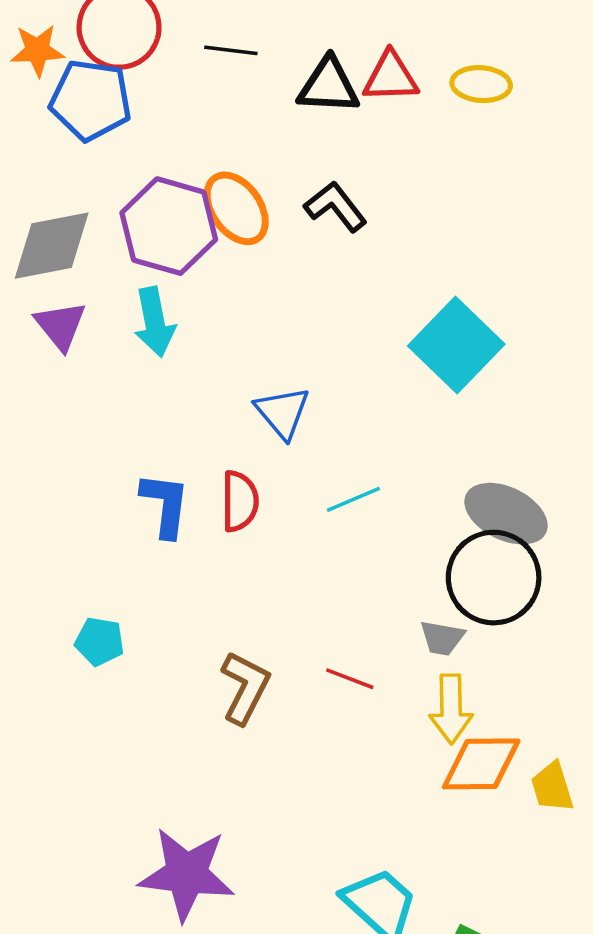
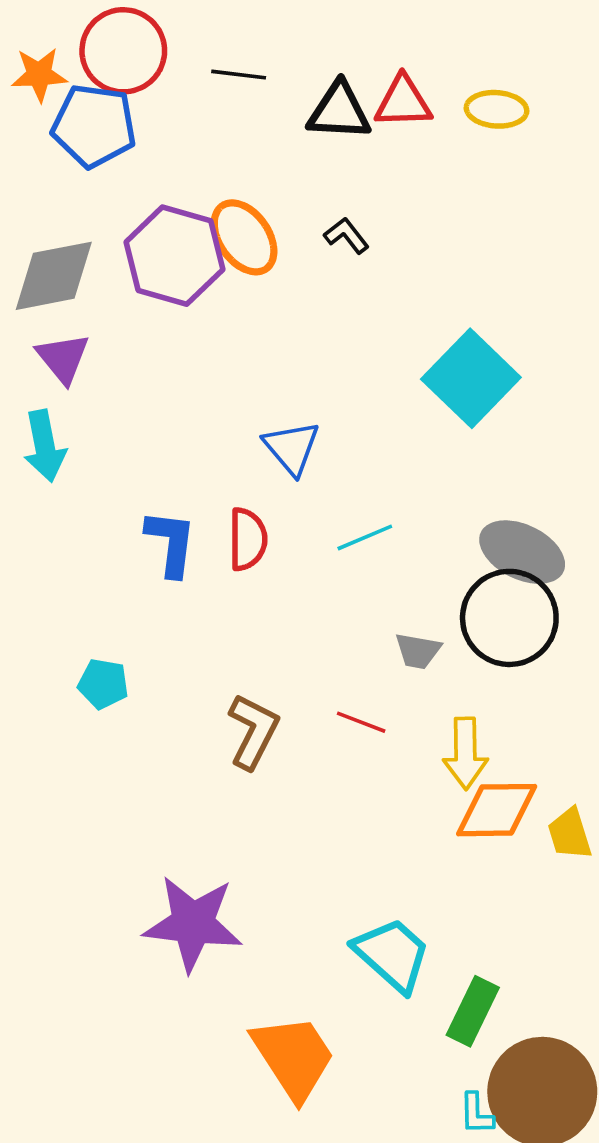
black L-shape: (336, 207) -> (346, 236), size x0.7
cyan arrow: (155, 322) -> (45, 446), moved
gray trapezoid: (442, 638) -> (418, 651), moved

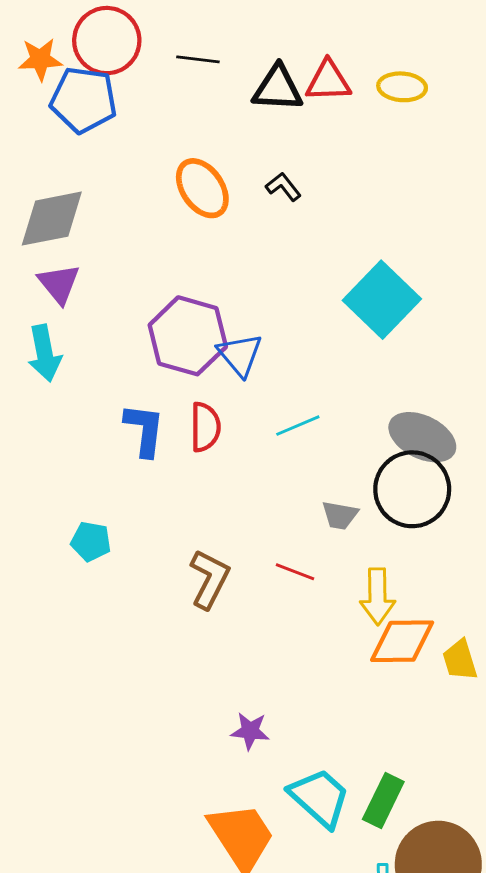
purple hexagon: (175, 256) -> (188, 336), moved
purple star: (193, 923) -> (250, 731), moved, size x0.5
cyan trapezoid: (392, 955) -> (320, 798), moved

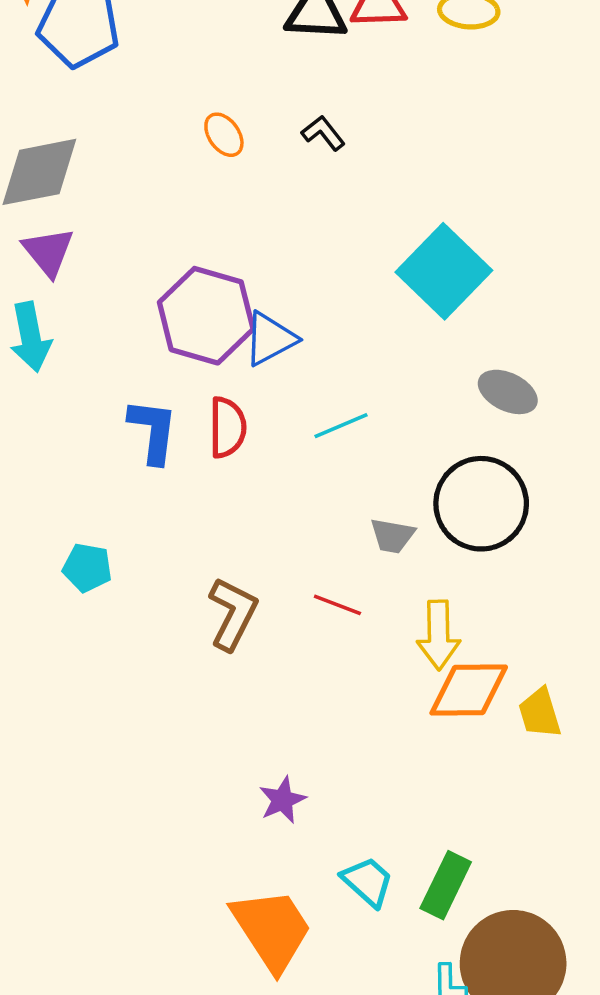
orange ellipse: (202, 188) -> (224, 135), size x0.6
blue triangle: (240, 355) -> (270, 339), turned 42
gray ellipse: (422, 437) -> (508, 392), moved, size x0.7
purple star: (250, 731) -> (282, 800), turned -30
cyan trapezoid: (320, 798) -> (368, 882), size x0.7

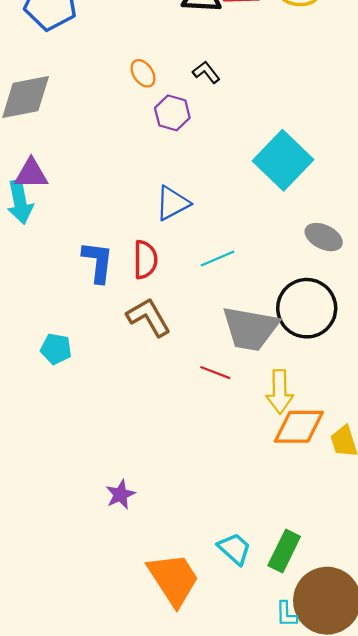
purple triangle: (48, 252) -> (31, 174), moved, turned -51
purple hexagon: (206, 316) -> (172, 113), moved, size x0.6
gray trapezoid: (392, 536) -> (250, 329), size x2.0
brown L-shape: (233, 614) -> (149, 317), moved, turned -57
purple star: (282, 800) -> (120, 495), moved

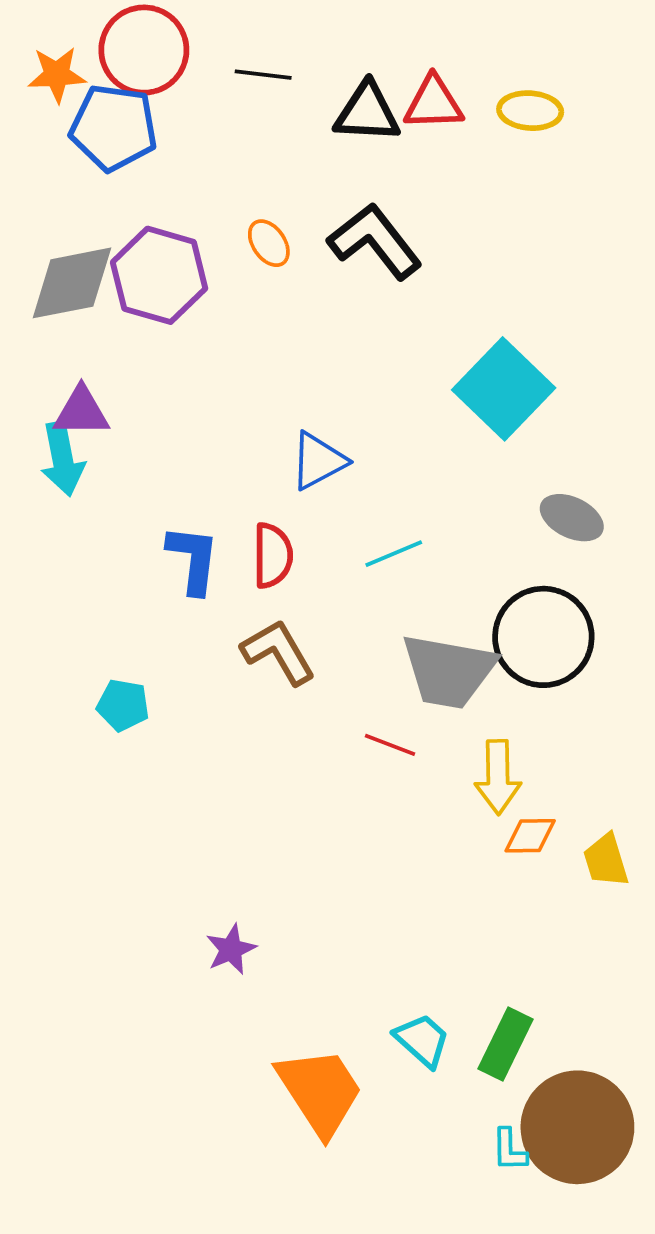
black L-shape: (206, 72) -> (375, 241), size x2.0
purple hexagon: (172, 113) -> (159, 275), moved, size x1.6
orange diamond: (299, 427) -> (530, 836), size x0.6

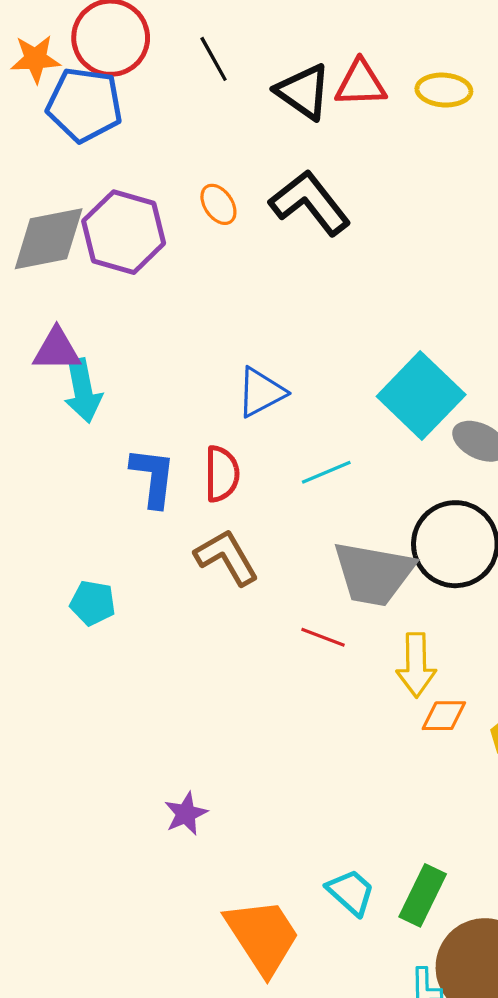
black line: (263, 75) -> (214, 59), turned 54
black triangle: (367, 112) -> (303, 92), turned 32
cyan square: (504, 389) -> (421, 395), moved
cyan arrow: (62, 459) -> (83, 391), moved

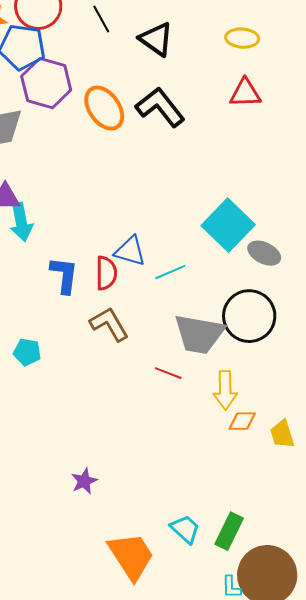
red triangle: (361, 83) -> (245, 93), moved
orange ellipse: (218, 204) -> (104, 108), size x1.8
purple hexagon: (124, 232) -> (46, 83), moved
blue triangle: (261, 392) -> (130, 251), moved, turned 44

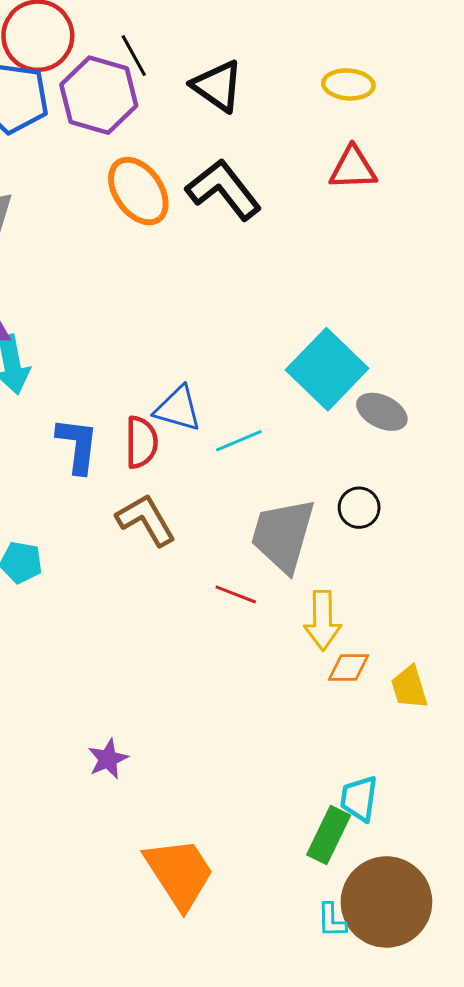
purple hexagon: (46, 83) -> (99, 95), moved
black circle: (249, 316) -> (359, 508), size x0.5
gray trapezoid: (199, 334) -> (283, 535), turned 96
cyan trapezoid: (185, 529) -> (359, 798), moved, turned -124

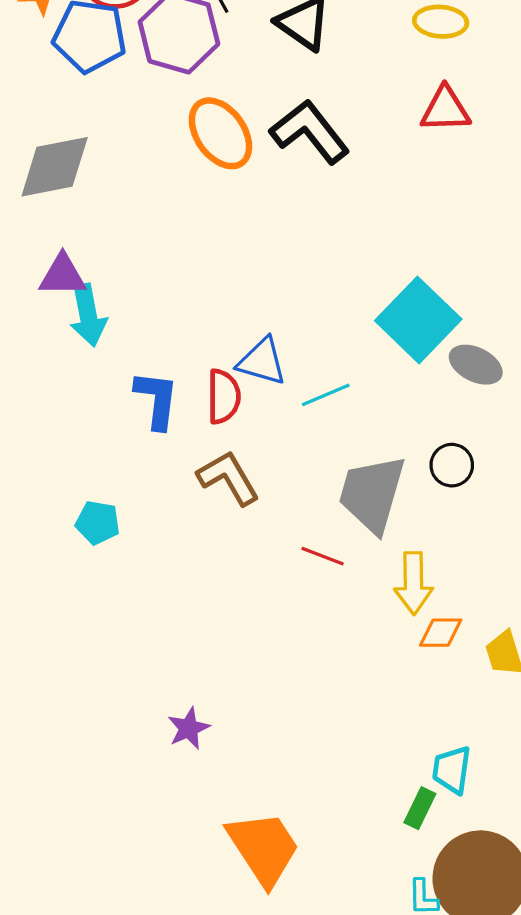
green rectangle: (329, 835) -> (420, 808), size x0.7

